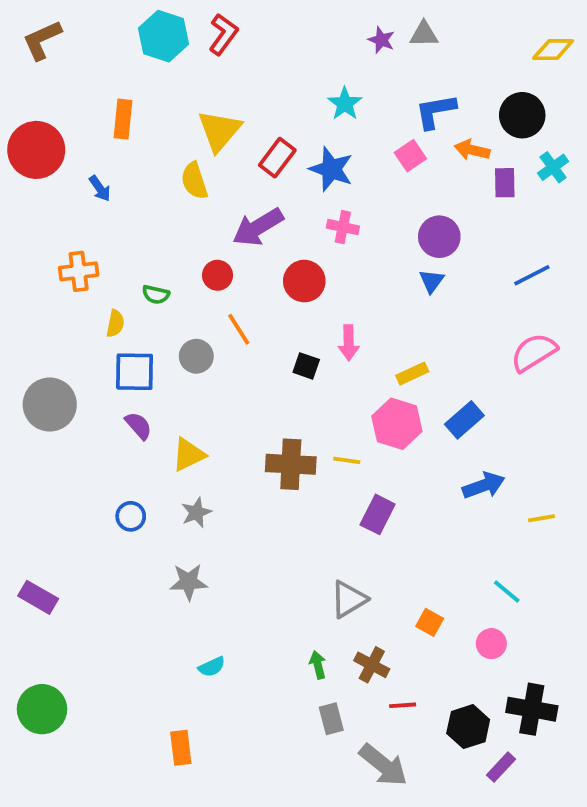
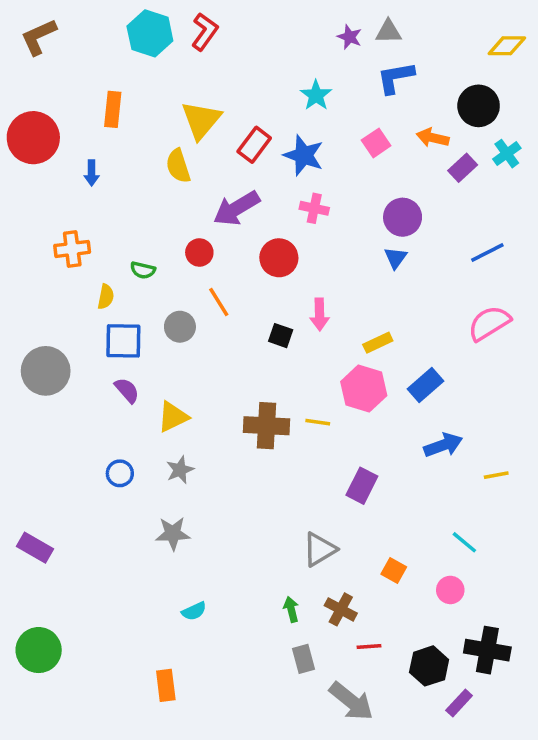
blue L-shape: (435, 111) -> (395, 78), moved
purple rectangle: (505, 183) -> (463, 168), turned 48
blue arrow: (100, 188) -> (92, 173), turned 35
purple rectangle: (378, 514) -> (362, 486), moved

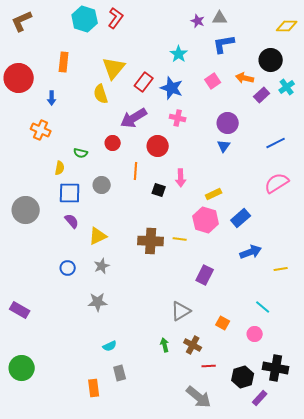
orange cross: (72, 249) -> (41, 130), moved, turned 30
orange line: (219, 302) -> (136, 171), moved, turned 36
gray rectangle: (304, 659) -> (120, 373), moved

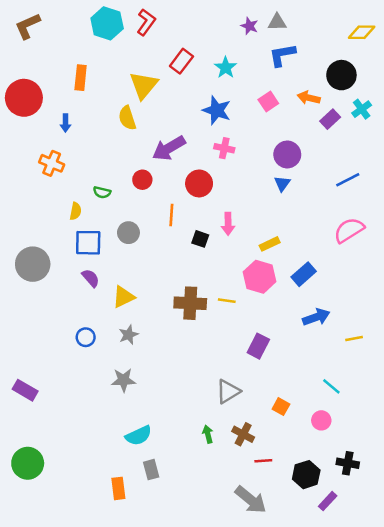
red rectangle: (144, 82) -> (181, 61), moved
cyan semicircle: (110, 346) -> (139, 436), size x1.5
black cross: (276, 368) -> (348, 463), size x0.7

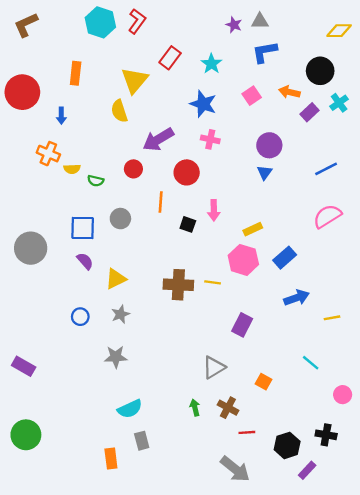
yellow semicircle: (76, 211) -> (72, 169), moved, turned 77
pink circle: (321, 420) -> (343, 395), moved

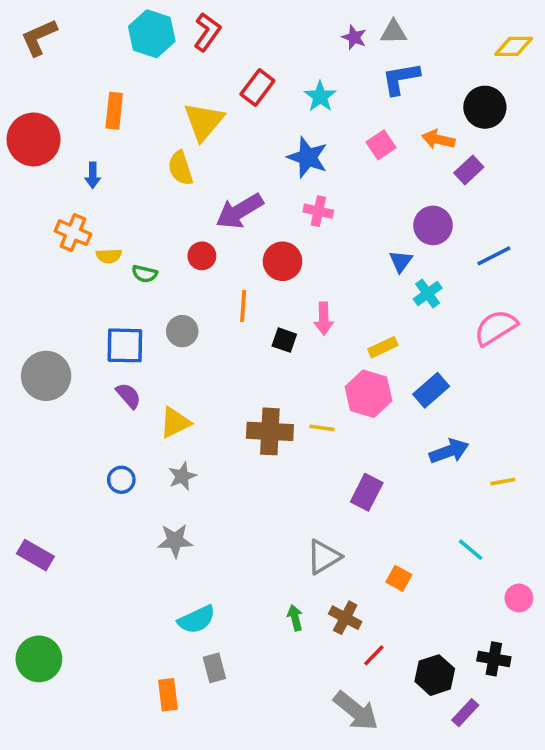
cyan cross: (339, 103) -> (428, 294), moved
purple circle: (269, 145) -> (433, 225), moved
red line: (247, 432) -> (374, 655), turned -42

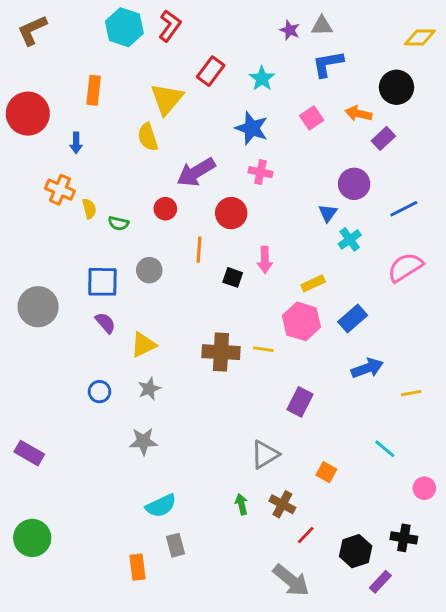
yellow semicircle: (109, 256) -> (89, 209), turned -102

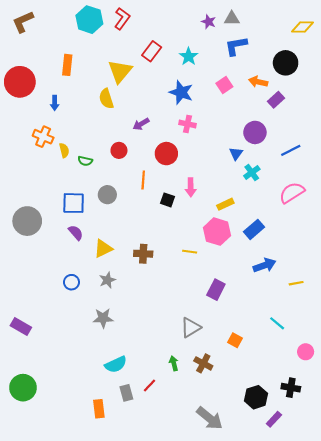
purple arrow: (196, 172) -> (141, 124), size x0.6
brown cross: (221, 352) -> (143, 254), moved, size x0.7
red line: (306, 535) -> (150, 386), moved

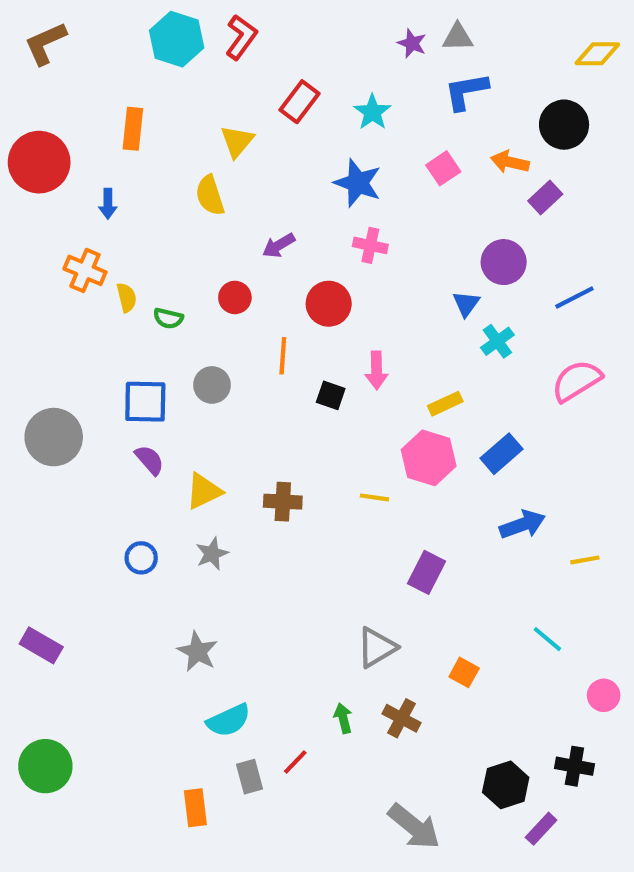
yellow triangle: (120, 71) -> (237, 141), size x0.7
gray star: (103, 318) -> (197, 652), moved, turned 30

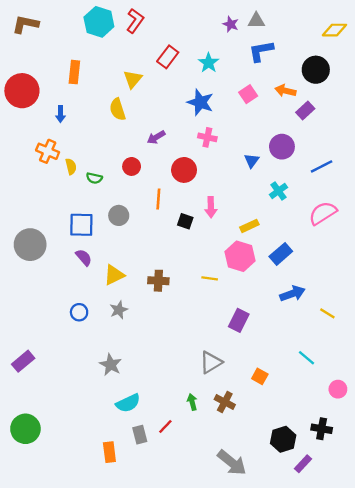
brown L-shape: (45, 43) -> (25, 24), turned 36
blue triangle: (466, 304) -> (252, 161), moved
yellow line: (585, 560) -> (327, 313), turned 42
purple rectangle: (41, 645) -> (23, 361), turned -70

